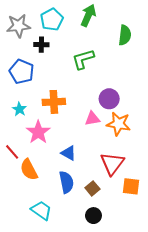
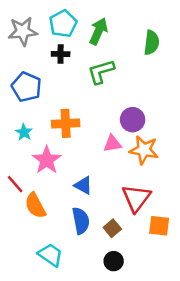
green arrow: (88, 15) -> (98, 31), moved
black cross: (41, 45) -> (61, 54), moved

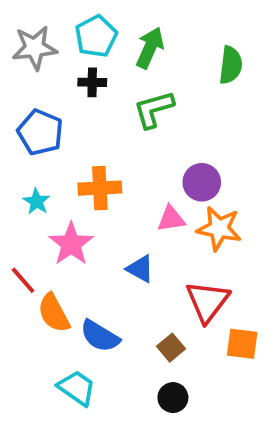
blue triangle: (83, 185) -> (140, 269), moved
blue semicircle: (81, 221) -> (100, 336), moved, turned 132

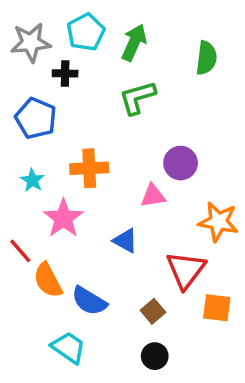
black cross: (92, 82) -> (65, 73), moved
orange star: (219, 228) -> (218, 222), moved

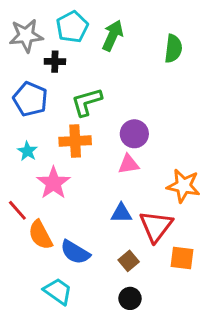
green L-shape: (137, 98) -> (87, 102), moved
purple circle: (181, 163) -> (134, 134), moved
blue triangle: (125, 241) -> (121, 213), moved, turned -30

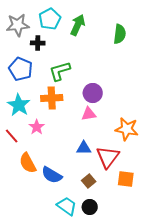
cyan star: (27, 151) -> (19, 105), size x1.6
pink star: (53, 183) -> (37, 127), size x0.7
red line: (17, 210) -> (12, 136), moved
cyan trapezoid: (58, 291) -> (67, 206), moved

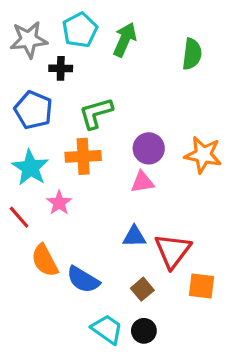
orange star: (127, 129) -> (203, 155), moved

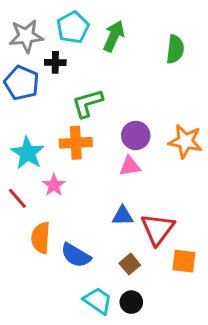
blue pentagon: (33, 110) -> (22, 83), moved
orange semicircle: (45, 260) -> (41, 238), turned 32

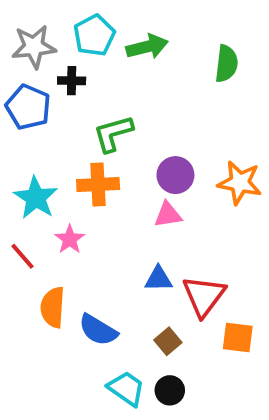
green arrow: (114, 36) -> (147, 47), turned 52

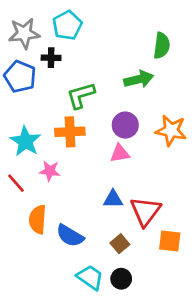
green arrow: (147, 47) -> (139, 79), moved
pink star: (70, 239) -> (50, 171), turned -30

